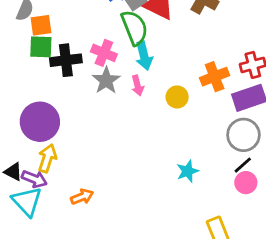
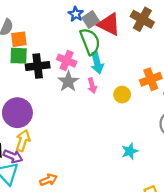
orange arrow: (82, 197) -> (48, 180), moved

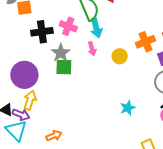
green square: (19, 56) -> (64, 67), moved
gray star: (68, 82) -> (61, 53), moved

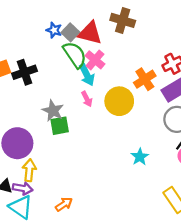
pink cross: (68, 26) -> (95, 60), moved, turned 30
black cross: (42, 32) -> (24, 72), moved
yellow circle: (120, 56) -> (119, 101), size x1.6

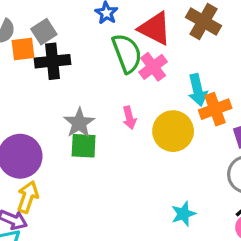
gray square: (70, 32) -> (44, 32), moved
cyan arrow: (87, 75) -> (198, 90), moved

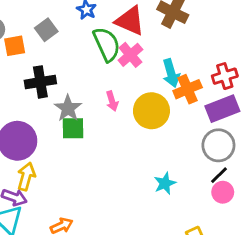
gray square: (44, 32) -> (46, 30), moved
black cross: (52, 61) -> (40, 82), moved

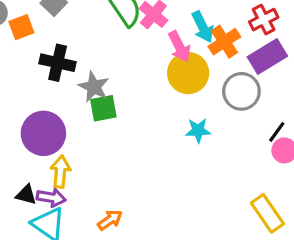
black cross: (40, 82) -> (58, 63), turned 32
pink arrow: (112, 101) -> (179, 47), moved, size x1.4
gray circle: (218, 145) -> (241, 91), moved
cyan star: (165, 183) -> (198, 130), moved, turned 30

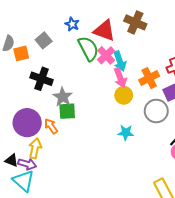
cyan arrow: (203, 27) -> (120, 61), moved
yellow circle: (188, 73) -> (124, 95), size x0.7
orange arrow: (110, 220) -> (51, 126), moved, turned -98

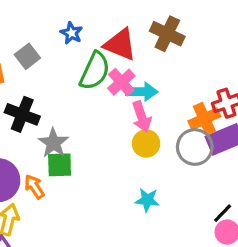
green semicircle: (88, 49) -> (95, 71), turned 50
cyan arrow: (120, 61) -> (142, 92), turned -72
orange cross: (149, 78) -> (204, 119), moved
gray circle: (156, 111) -> (195, 147), moved

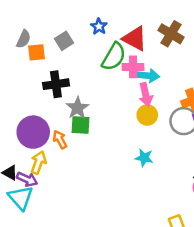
pink cross: (121, 82) -> (133, 67), turned 36
black cross: (22, 114) -> (56, 84), turned -35

